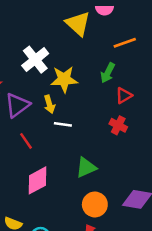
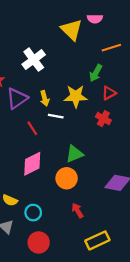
yellow star: (64, 79) -> (76, 96), moved
red line: (26, 141) -> (32, 128), moved
orange circle: (95, 204) -> (67, 178), moved

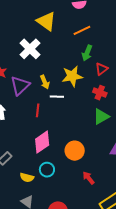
yellow triangle: (72, 30) -> (46, 21), moved
orange line: (111, 48) -> (82, 30), moved
red line: (32, 128) -> (38, 110), turned 48
green triangle: (74, 154) -> (101, 117), moved
cyan circle: (33, 213) -> (47, 170), moved

